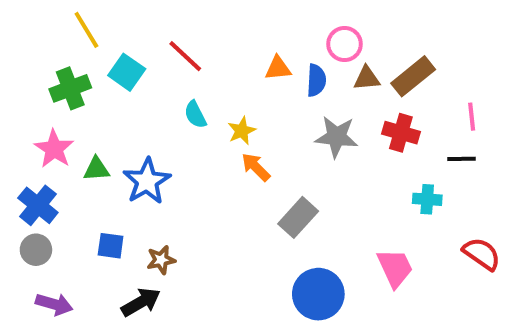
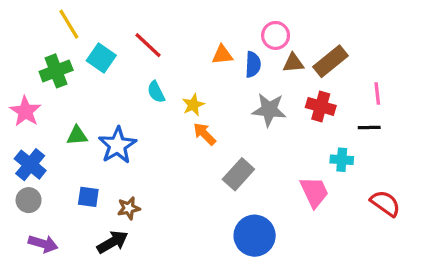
pink star: (54, 149) -> (25, 111), moved
pink trapezoid: (395, 268) -> (314, 192), moved

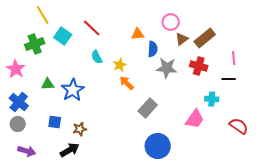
brown triangle: (293, 63) -> (182, 39), turned -32
blue semicircle: (253, 65) -> (153, 49), moved
pink trapezoid: (314, 192) -> (195, 119), turned 60

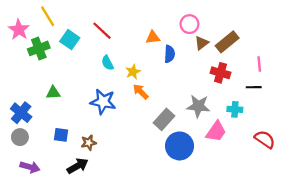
gray star: (167, 68) -> (198, 106), moved
pink star: (16, 69) -> (19, 30), moved
blue star: (73, 90) -> (103, 102), moved, turned -30
blue circle: (158, 146) -> (179, 146), moved

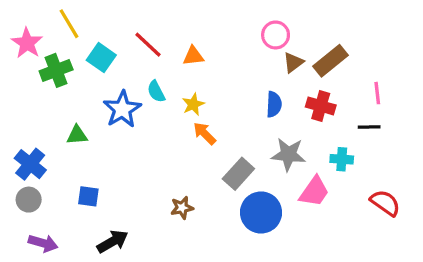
orange triangle: (153, 37) -> (193, 56), moved
blue semicircle: (170, 54) -> (274, 104), moved
blue star: (103, 102) -> (122, 109), moved, turned 30
brown star: (89, 143) -> (182, 208), moved

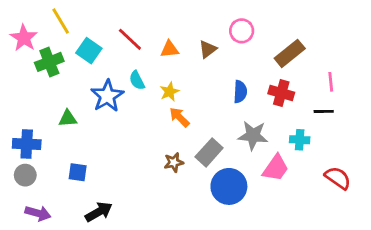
brown triangle: (293, 62) -> (208, 49), moved
blue cross: (30, 164) -> (27, 144), turned -36
brown star: (182, 208) -> (174, 162), moved

